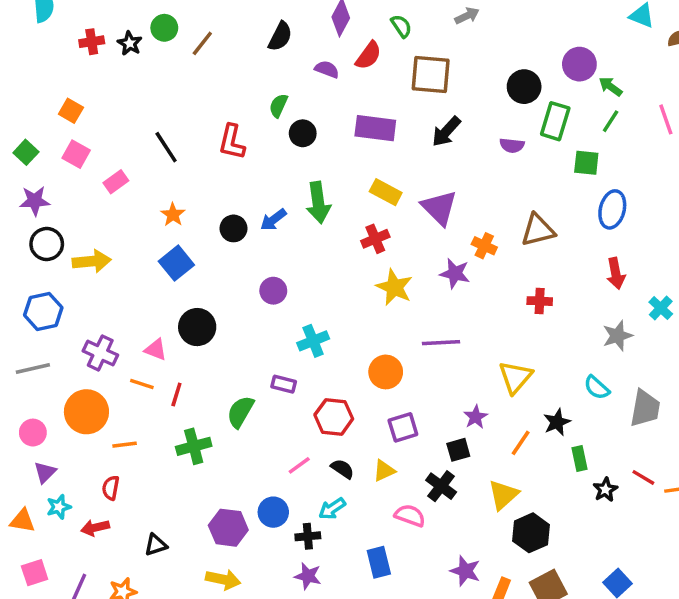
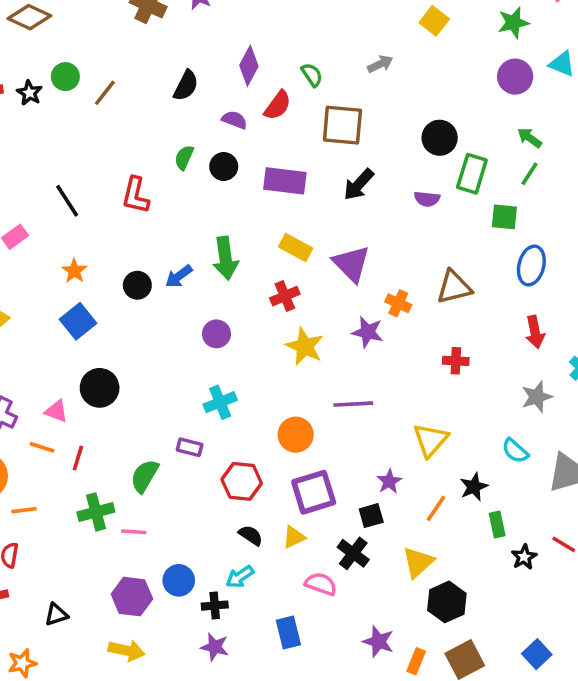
purple circle: (579, 64) -> (515, 77), moved
black circle: (303, 133) -> (224, 167), moved
purple circle: (273, 291) -> (216, 334), moved
purple square: (403, 427) -> (314, 492), size x1.4
pink line: (299, 465) -> (134, 532), moved, turned 40

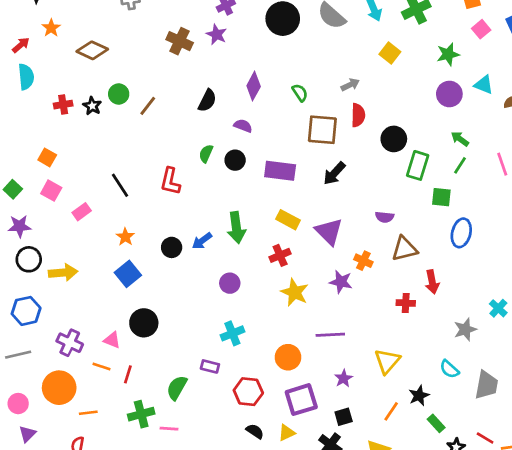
red semicircle: (278, 105) -> (358, 115), moved, turned -35
purple semicircle: (427, 199) -> (385, 217), moved
red arrow: (535, 332) -> (432, 282), moved
purple star: (389, 481) -> (344, 378), moved
green rectangle: (497, 525) -> (436, 423), turned -30

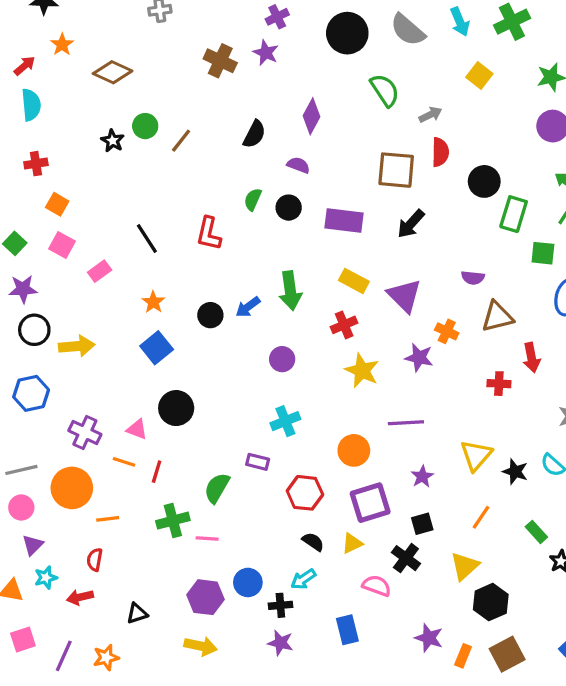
green semicircle: (300, 93) -> (385, 90), moved, size x1.5
red cross: (63, 105) -> (36, 164), moved
gray line: (18, 355) -> (21, 470), moved
black star: (419, 396) -> (515, 472), moved, turned -30

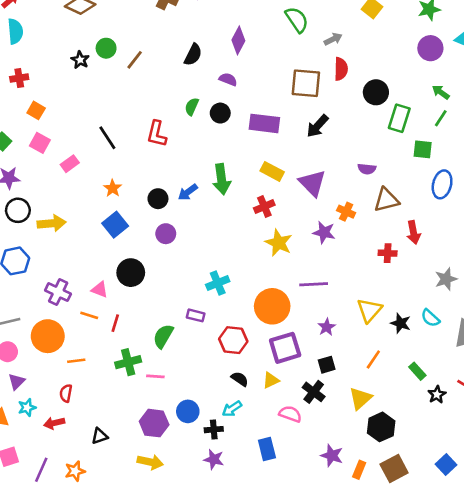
purple circle: (282, 359) -> (166, 234), moved
orange circle: (354, 450) -> (272, 306), size x1.4

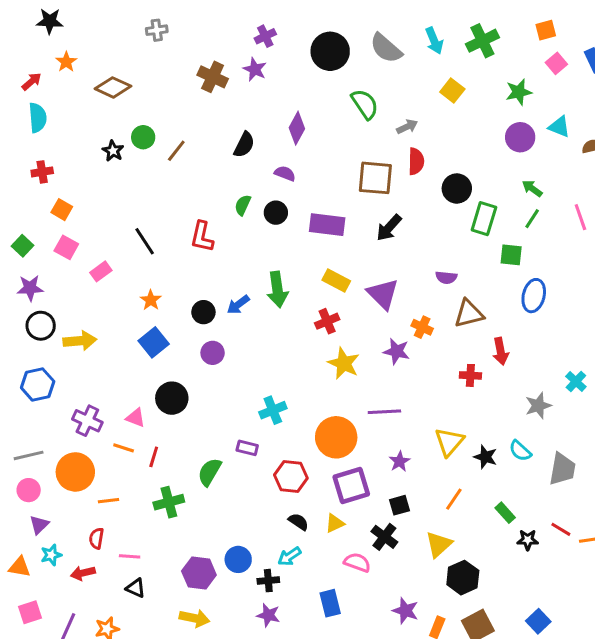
pink line: (155, 376) -> (130, 556), moved
black star: (437, 395) -> (528, 540), turned 30
black triangle: (100, 436) -> (136, 588), turned 42

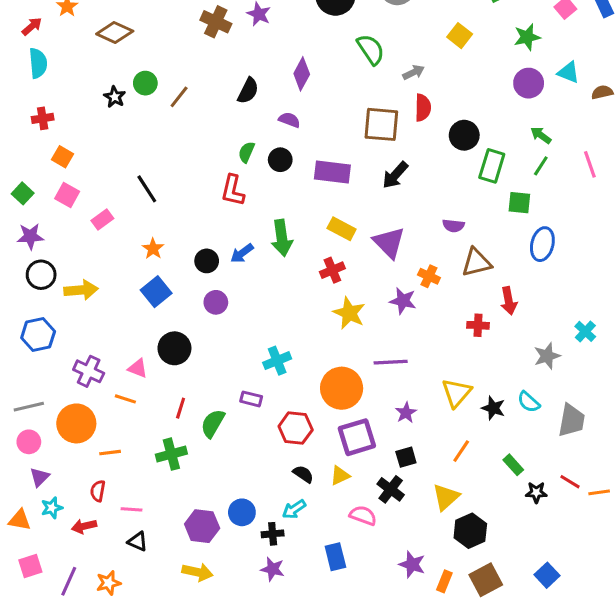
red L-shape: (202, 237) -> (233, 190), moved
red line: (154, 457) -> (181, 408), moved

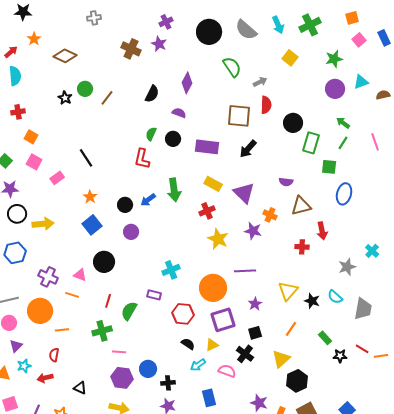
cyan triangle: (568, 72) -> (361, 82), turned -42
pink line: (132, 509) -> (119, 352), moved
cyan arrow: (294, 509) -> (198, 365), moved

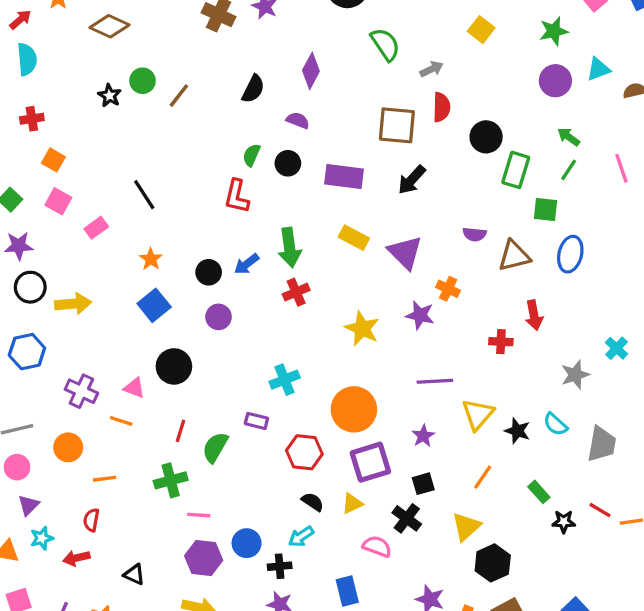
brown triangle: (301, 206) -> (514, 256), moved
red cross: (207, 211) -> (296, 292), moved
purple line: (245, 271) -> (435, 381), moved
orange circle: (40, 311) -> (68, 447), size x0.7
cyan arrow: (198, 365) -> (301, 537), moved

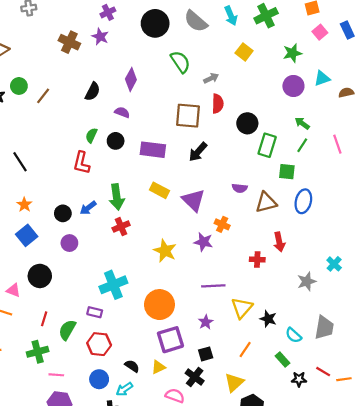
cyan cross: (285, 380) -> (113, 285), size x1.4
cyan semicircle: (555, 424) -> (293, 335), moved
red hexagon: (304, 452) -> (99, 344), moved
blue circle: (247, 543) -> (99, 379), moved

